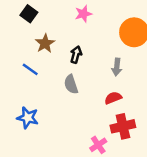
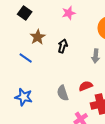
gray semicircle: (71, 84) -> (63, 93), moved
red semicircle: (113, 98) -> (86, 86), moved

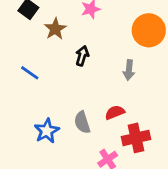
brown star: (38, 37) -> (55, 29), moved
blue star: (24, 97) -> (47, 131), moved, turned 30

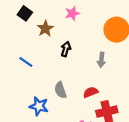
gray semicircle: (82, 122) -> (60, 90), moved
blue star: (47, 131) -> (39, 106), turned -30

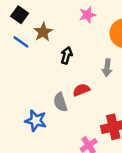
pink star: (72, 13) -> (87, 15), moved
blue line: (26, 62) -> (21, 42), moved
red semicircle: (91, 92) -> (81, 90), moved

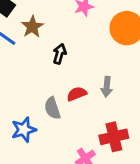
gray arrow: (107, 68) -> (107, 87), moved
blue star: (36, 121) -> (24, 130), turned -30

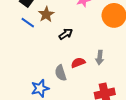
black arrow: (60, 54) -> (66, 34), turned 40

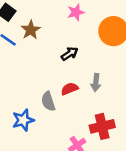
black arrow: (66, 34) -> (70, 54), moved

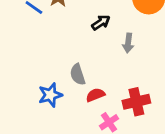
gray arrow: (96, 83) -> (128, 43), moved
red semicircle: (70, 89) -> (95, 95), moved

